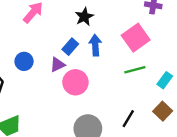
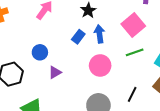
purple triangle: (57, 65) -> (55, 72), moved
pink circle: (75, 82) -> (100, 65), moved

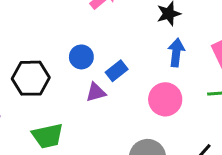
blue rectangle: (78, 37) -> (117, 71), moved

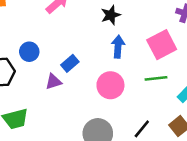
blue circle: (81, 57) -> (29, 52), moved

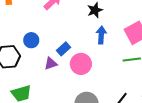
pink circle: (110, 85) -> (81, 64), moved

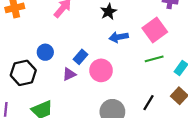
blue arrow: (101, 35) -> (119, 37), turned -96

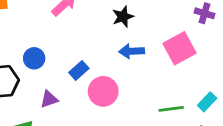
green line: (154, 59) -> (171, 109), moved
purple triangle: (69, 74) -> (49, 99), moved

